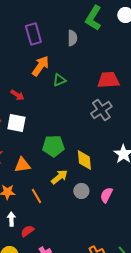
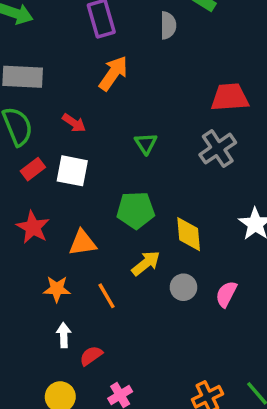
green triangle: (59, 80) -> (146, 143), moved, turned -40

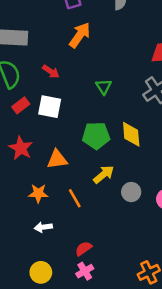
yellow diamond: (189, 234) -> (131, 134), moved
white arrow: (64, 335) -> (43, 227), turned -96
red semicircle: (91, 356) -> (83, 249), moved

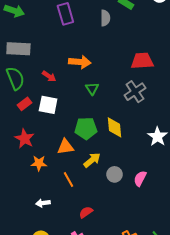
orange arrow: (80, 35) -> (80, 62), moved, turned 60
orange triangle: (57, 159) -> (65, 147), moved
orange star: (38, 193) -> (39, 163), moved
red semicircle: (83, 249) -> (86, 212), moved

